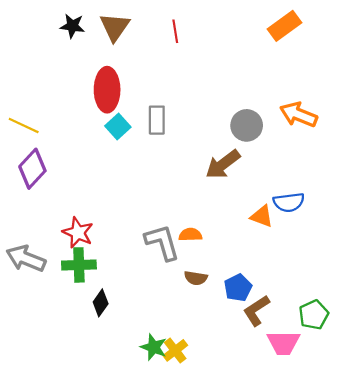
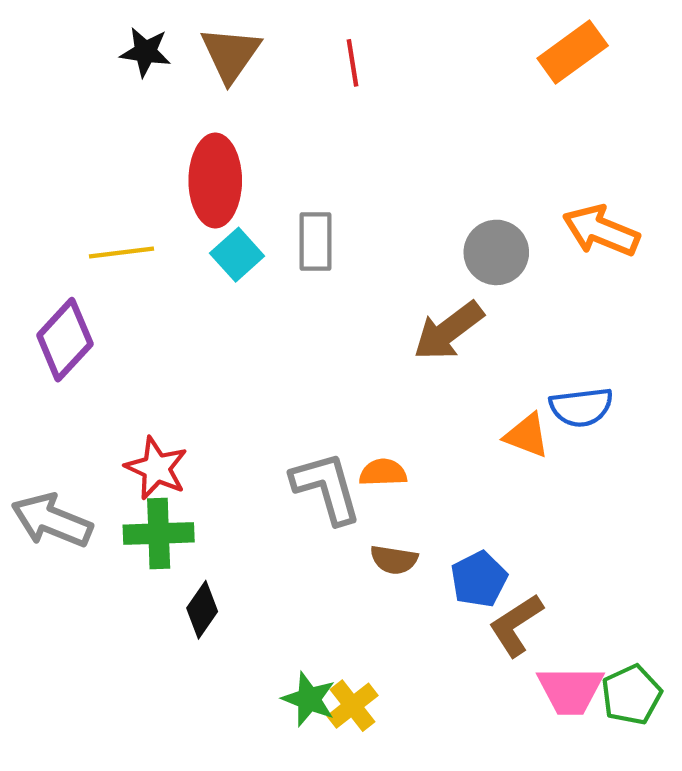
yellow line: (24, 125) -> (122, 252), moved, turned -32
green pentagon: (314, 315) -> (631, 695), moved

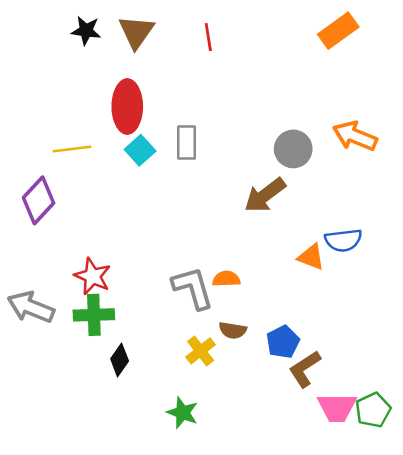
yellow cross: (353, 706) -> (201, 351), moved

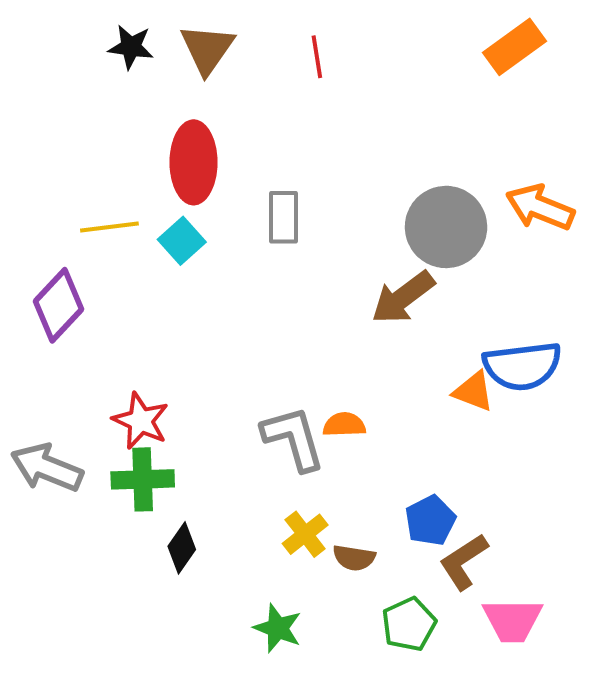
gray circle: (293, 149) -> (446, 227), size x1.4
cyan square: (140, 150) -> (182, 241), moved
blue semicircle: (343, 240) -> (522, 366), size x1.4
brown semicircle: (233, 330) -> (354, 558), moved
green pentagon: (373, 410) -> (409, 624), moved

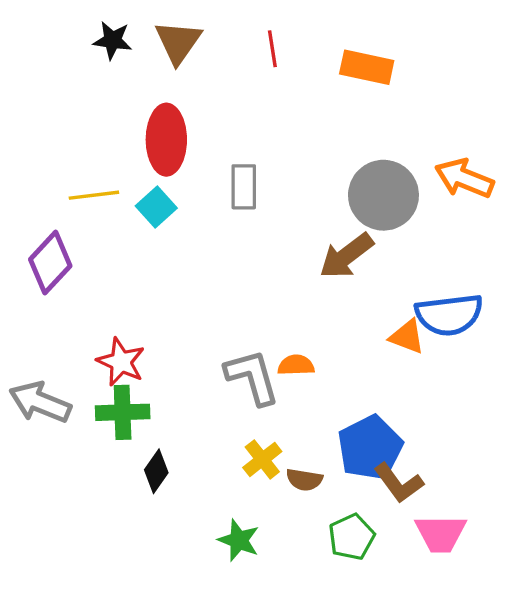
orange rectangle: (515, 47) -> (367, 67), moved, turned 48
blue pentagon: (430, 521) -> (370, 448), size x1.5
brown L-shape: (464, 562) -> (399, 483), turned -93

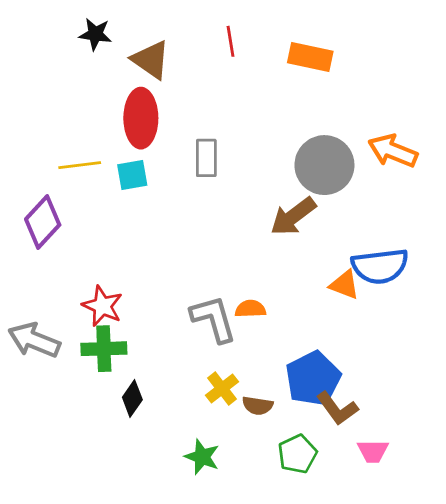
brown triangle: (178, 42) -> (151, 60), moved, turned -30
cyan square: (156, 207) -> (132, 175), turned 32
pink trapezoid: (441, 534) -> (373, 451), size x0.7

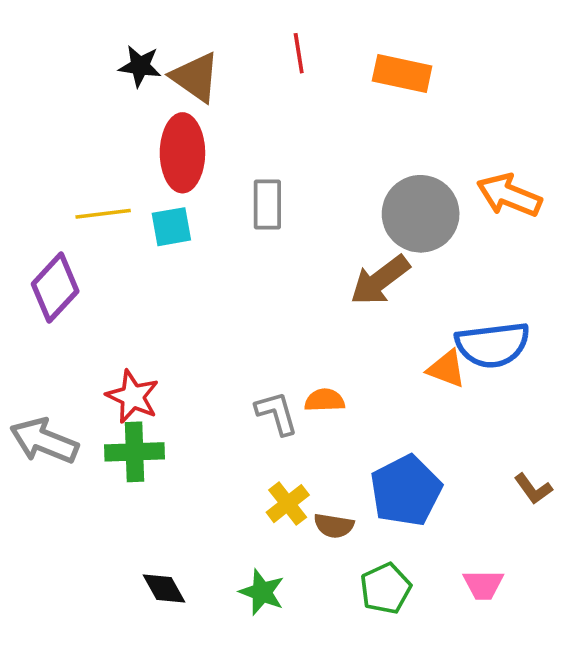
black star: (95, 34) -> (140, 66), moved
gray L-shape: (213, 319) -> (277, 413), size x0.7
black diamond: (132, 398) -> (164, 588), moved, turned -64
brown L-shape: (337, 408) -> (533, 489), moved, size x0.7

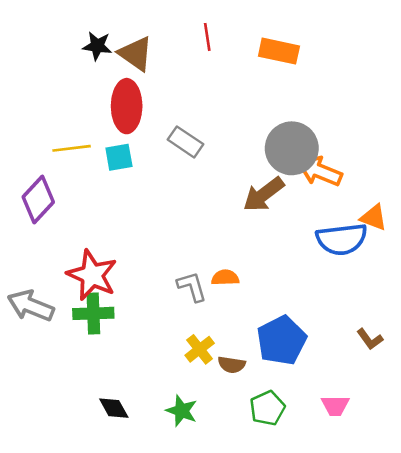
orange arrow: (509, 195) -> (320, 171), moved
gray rectangle: (267, 205) -> (185, 142), turned -56
orange triangle: (446, 369) -> (374, 217), moved
red star: (133, 397) -> (92, 275), size x1.4

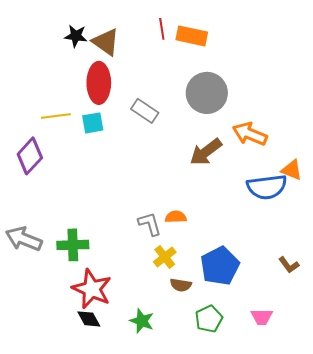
orange rectangle: (279, 51) -> (192, 36), moved
gray circle: (292, 148) -> (207, 93), moved
red star: (92, 275) -> (92, 289), moved
yellow cross: (200, 349) -> (165, 257), moved

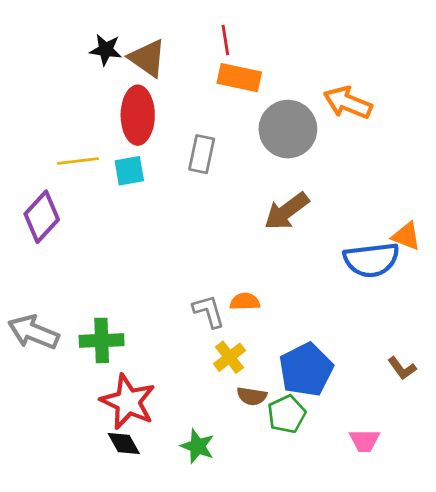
orange rectangle: (192, 36) -> (239, 78), moved
gray rectangle: (145, 111) -> (202, 154), turned 68
orange arrow: (250, 134) -> (348, 103), moved
green pentagon: (209, 319) -> (287, 414), moved

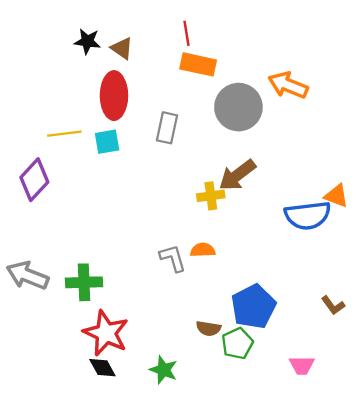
brown triangle: (147, 58) -> (122, 48), size x0.7
yellow cross: (230, 357) -> (211, 196), moved, turned 30

